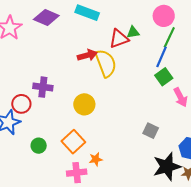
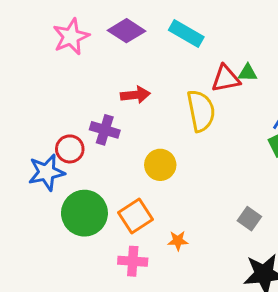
red arrow: (87, 55) -> (135, 95), moved
green circle: (39, 146) -> (84, 213), size x2.0
orange star: (96, 159) -> (178, 241), moved

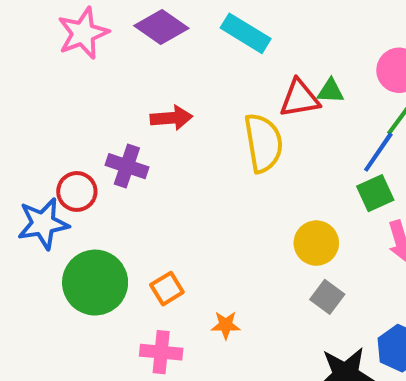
yellow circle: (160, 165) -> (316, 243), moved
orange square: (136, 216) -> (167, 289), size x0.7

